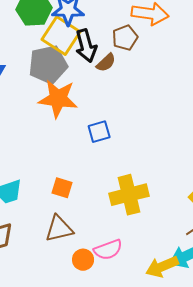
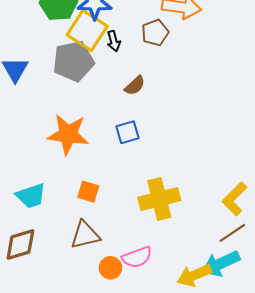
black arrow: (86, 46) -> (114, 41), size x0.6
brown semicircle: (106, 63) -> (135, 86), moved
orange star: (58, 99) -> (68, 134), moved

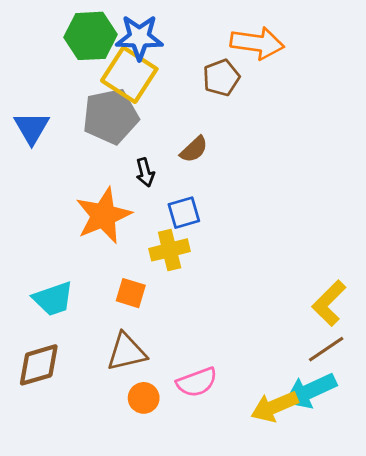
black arrow: (114, 41) -> (145, 172), moved
orange star: (68, 134) -> (103, 216), turned -30
yellow cross: (159, 199) -> (170, 250), moved, size x0.7
orange circle: (111, 268) -> (144, 398), moved

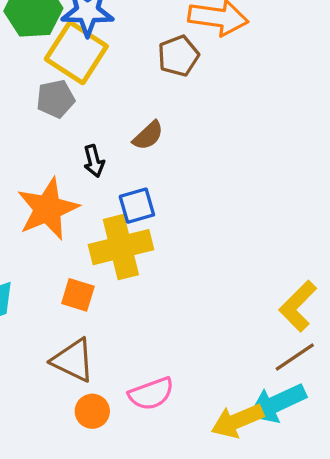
gray pentagon: (111, 116) -> (56, 99), size x0.6
yellow cross: (170, 250) -> (121, 247), size x1.4
brown triangle: (126, 352) -> (73, 360), turned 39

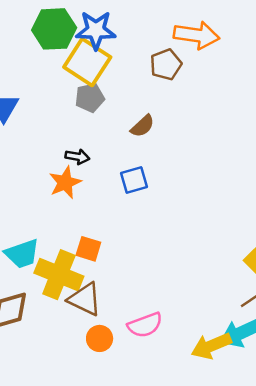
gray pentagon: (56, 99) -> (90, 98), moved
black arrow: (94, 161) -> (77, 157), moved, turned -65
orange star: (48, 209) -> (65, 182), size x0.7
yellow cross: (121, 247) -> (59, 275), moved, turned 36

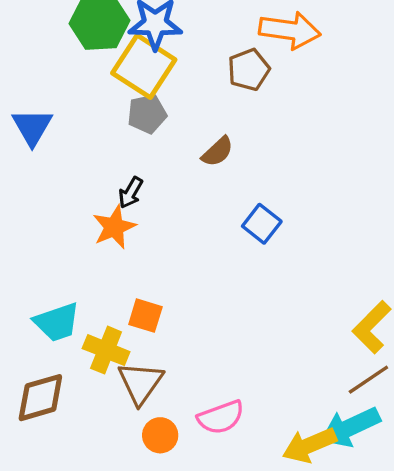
black arrow: (77, 157) -> (131, 193), turned 110
blue square: (134, 180) -> (262, 224), moved, turned -36
yellow cross: (59, 275) -> (106, 350), size x0.7
brown triangle: (85, 299) -> (140, 383), turned 39

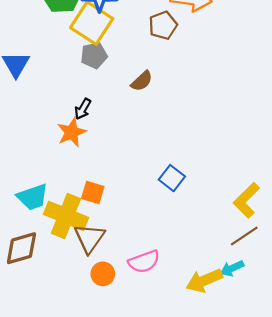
blue square: (262, 224) -> (172, 178), moved
yellow cross: (106, 350) -> (66, 216), size x1.4
cyan arrow: (350, 427) -> (232, 268), size x0.6

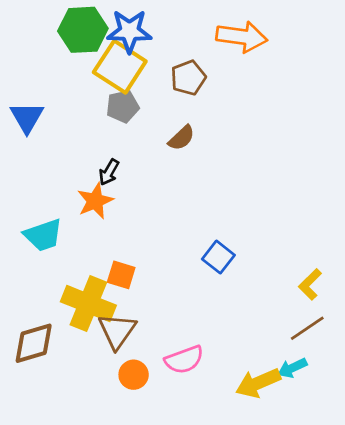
brown pentagon: (163, 25) -> (188, 78), moved
cyan trapezoid: (33, 197) -> (43, 235), moved
yellow L-shape: (247, 200) -> (310, 284), size x0.7

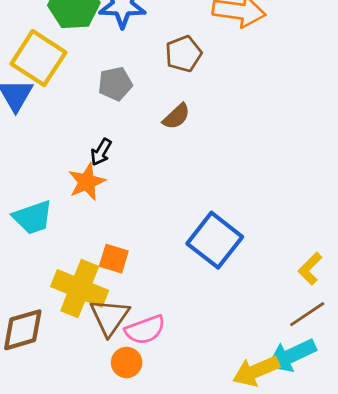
yellow square: (120, 67) -> (38, 58), moved
blue square: (218, 257) -> (215, 240), size x1.6
pink semicircle: (184, 360) -> (145, 330), moved
cyan arrow: (292, 368) -> (292, 355), size x1.6

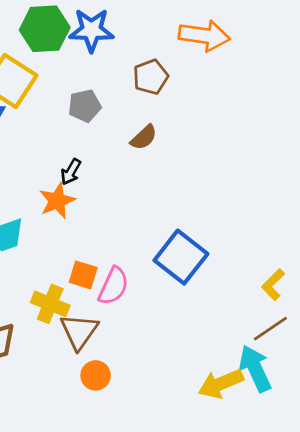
yellow cross: (80, 289) -> (50, 304), size x0.7
pink semicircle: (145, 330) -> (113, 286), moved, turned -45
cyan arrow: (292, 355) -> (255, 369), turned 90

